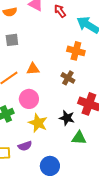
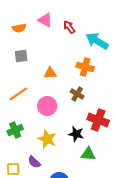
orange triangle: (33, 69) -> (50, 73), moved
pink circle: (29, 99) -> (47, 106), moved
purple semicircle: (25, 146) -> (34, 162), turned 64

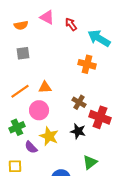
orange triangle: (50, 73) -> (45, 87), moved
brown cross: (77, 94) -> (79, 102), moved
pink circle: (47, 106) -> (39, 110), moved
green triangle: (88, 154) -> (90, 162), moved, turned -42
purple semicircle: (34, 162) -> (31, 147), moved

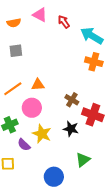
orange cross: (87, 64) -> (94, 62), moved

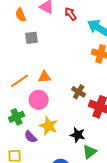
orange semicircle: (14, 23) -> (21, 15), turned 80
gray square: (16, 51) -> (32, 38), moved
black star: (71, 129) -> (78, 135), moved

